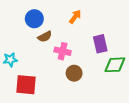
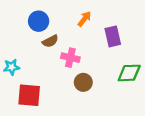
purple rectangle: (100, 44) -> (113, 36), moved

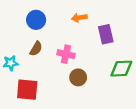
orange arrow: (84, 19) -> (79, 18), turned -136
brown semicircle: (50, 41) -> (36, 49), moved, turned -32

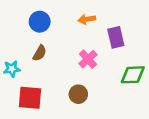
pink cross: (66, 54) -> (88, 59), moved, turned 35
brown circle: (78, 77) -> (78, 94), moved

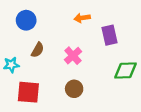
blue circle: (40, 22) -> (26, 20), moved
pink cross: (88, 59) -> (73, 56), moved

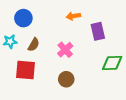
cyan star: (11, 65) -> (10, 42), moved
red square: (28, 92) -> (25, 70), moved

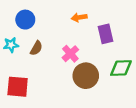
red square: (25, 70) -> (18, 87), moved
brown circle: (66, 79) -> (86, 76), moved, size x1.5

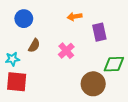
cyan star: (11, 45) -> (12, 59), moved
brown circle: (86, 76) -> (93, 84), moved

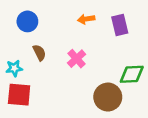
purple rectangle: (99, 32) -> (120, 25), moved
brown semicircle: (34, 46) -> (39, 53), turned -56

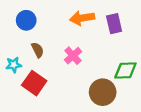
orange arrow: (86, 19) -> (82, 18), size x1.5
red square: (19, 95) -> (34, 83), moved, turned 30

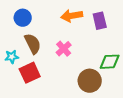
brown semicircle: (38, 50) -> (33, 44), size x1.5
red square: (34, 83) -> (30, 73), turned 30

